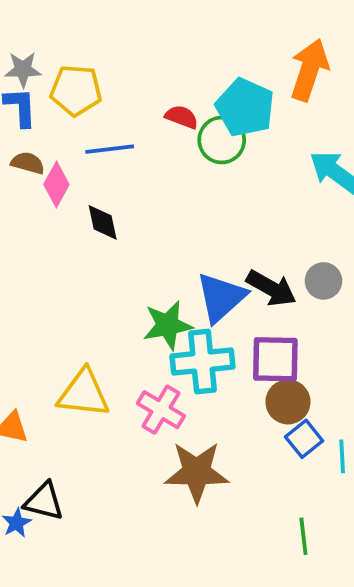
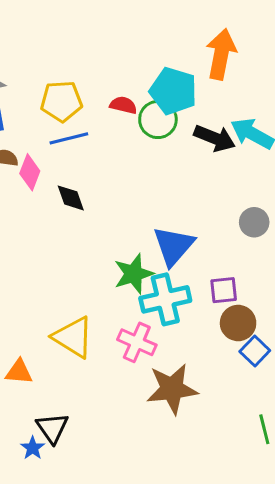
yellow pentagon: (76, 90) -> (61, 101), moved
black arrow: (271, 288) -> (215, 138), moved
purple square: (275, 359) -> (224, 290), size x0.7
yellow triangle: (84, 393) -> (73, 337), turned 33
black triangle: (44, 501) -> (52, 428), turned 48

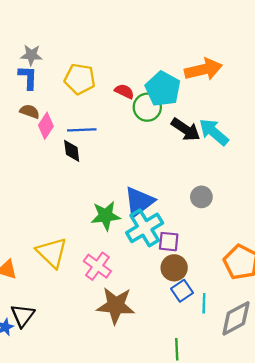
orange arrow: (221, 54) -> (203, 69), turned 54
blue line: (69, 138) -> (82, 130), moved
cyan cross: (165, 299) -> (145, 228), moved, turned -30

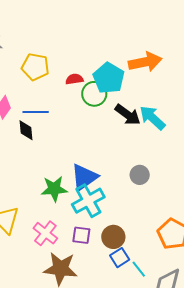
red semicircle: (124, 91) -> (74, 79), turned -36
purple square: (169, 242) -> (81, 235), moved
cyan line: (204, 303) -> (139, 269), turned -42

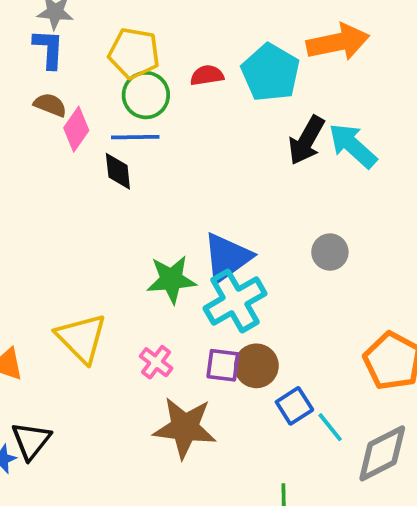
green circle: (94, 94) -> (146, 95), moved
black arrow: (128, 115) -> (306, 140), turned 84
pink cross: (45, 233) -> (156, 362), size x0.7
brown circle: (113, 237) -> (256, 366), moved

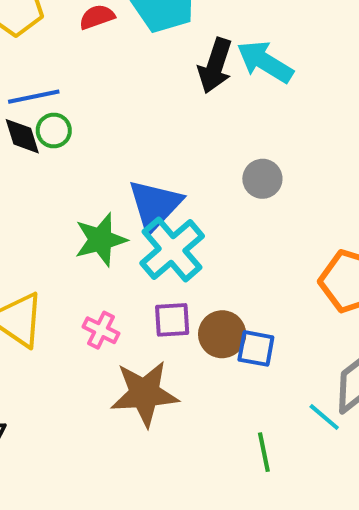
green circle: (146, 95) -> (54, 131), moved, size x0.7
brown circle: (256, 366) -> (222, 334), moved
blue square: (294, 406) -> (256, 348), turned -36
cyan line: (330, 427) -> (324, 417), moved

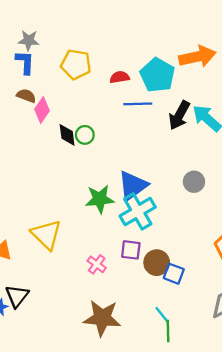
blue line: (34, 97) -> (138, 104), moved
pink cross: (101, 330) -> (97, 264), moved
brown star: (145, 394) -> (102, 318), moved
cyan line: (324, 417) -> (162, 315), moved

